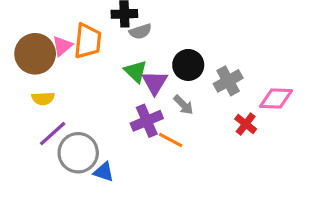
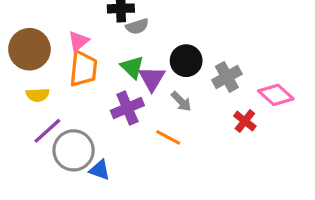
orange trapezoid: (88, 41) -> (83, 69), moved
pink triangle: (62, 46) -> (78, 41), moved
pink diamond: (276, 98) -> (276, 95), turned 40
purple cross: (147, 121) -> (127, 108), moved

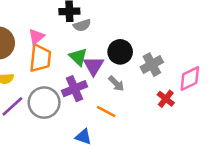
pink diamond: (276, 95) -> (190, 78), turned -68
gray circle: (74, 150) -> (44, 103), moved
blue triangle: (100, 170) -> (83, 137), moved

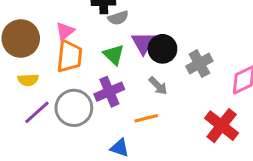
purple triangle: (94, 66) -> (143, 43), moved
red cross: (166, 99) -> (222, 126), moved, size x1.6
orange line: (106, 111) -> (146, 118), turned -42

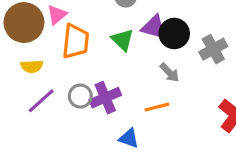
pink triangle: (65, 31) -> (57, 15), moved
purple triangle: (143, 43) -> (154, 27), turned -45
purple cross: (109, 92) -> (105, 98), moved
gray circle: (74, 108) -> (80, 96), size x0.6

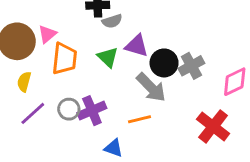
black circle: (174, 33) -> (164, 63), moved
yellow semicircle: (32, 66) -> (24, 82), turned 108
gray arrow: (169, 73) -> (151, 87), size x1.6

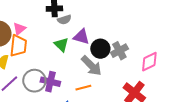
orange trapezoid: (65, 59) -> (18, 46), moved
gray circle: (69, 109) -> (34, 81), size x1.5
purple cross: (92, 111) -> (50, 82), turned 36

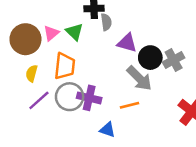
gray semicircle: (64, 20) -> (106, 22), turned -80
green triangle: (61, 45) -> (74, 32), moved
orange trapezoid: (18, 46) -> (65, 66), moved

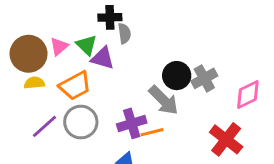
purple triangle: (127, 43) -> (103, 58), moved
orange trapezoid: (65, 66) -> (75, 86), turned 56
yellow semicircle: (32, 73) -> (34, 83), moved, turned 70
purple cross: (89, 98) -> (132, 123), moved, turned -30

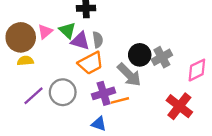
gray semicircle: (124, 33) -> (98, 40), moved
orange trapezoid: (75, 86) -> (91, 63), moved

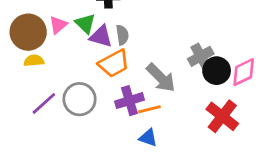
black circle: (140, 55) -> (217, 71), moved
blue triangle: (99, 124) -> (148, 138), moved

